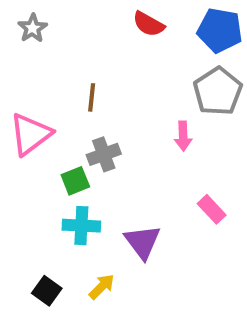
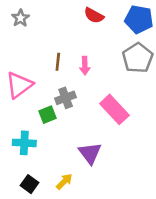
pink arrow: (183, 136) -> (85, 66), moved
pink rectangle: (212, 209) -> (114, 109), moved, size x1.6
cyan cross: (81, 226) -> (24, 143), moved

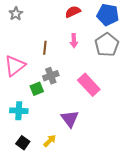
red semicircle: (94, 15) -> (73, 12), turned 126
pink arrow: (85, 66) -> (74, 41), moved

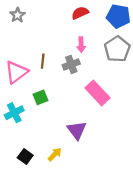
brown line: (45, 48) -> (43, 61), moved
gray cross: (51, 76) -> (71, 64), moved
cyan cross: (19, 111) -> (14, 113), moved, turned -30

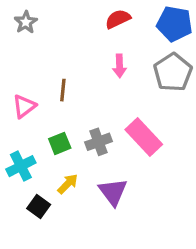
gray cross: (71, 64) -> (98, 142), moved
pink triangle: (16, 72) -> (24, 106), size x0.7
yellow arrow: (55, 154) -> (68, 184), moved
black square: (25, 157) -> (39, 206), moved

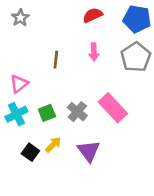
brown line: (63, 90) -> (56, 60), moved
gray cross: (98, 142) -> (77, 112), turned -30
cyan cross: (21, 166) -> (16, 114), moved
black square: (39, 206) -> (30, 152), moved

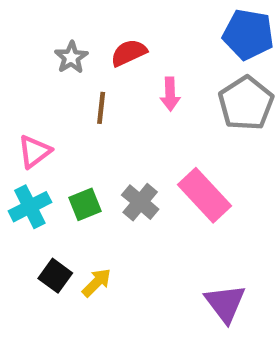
red semicircle: (93, 15) -> (129, 53), moved
gray star: (20, 18) -> (71, 57), moved
yellow arrow: (53, 145) -> (97, 283), moved
purple triangle: (89, 151) -> (225, 303), moved

